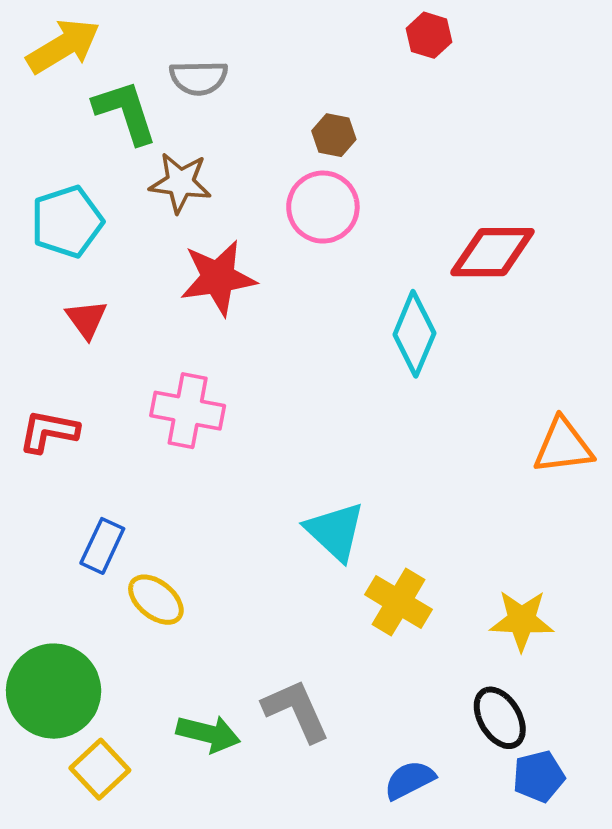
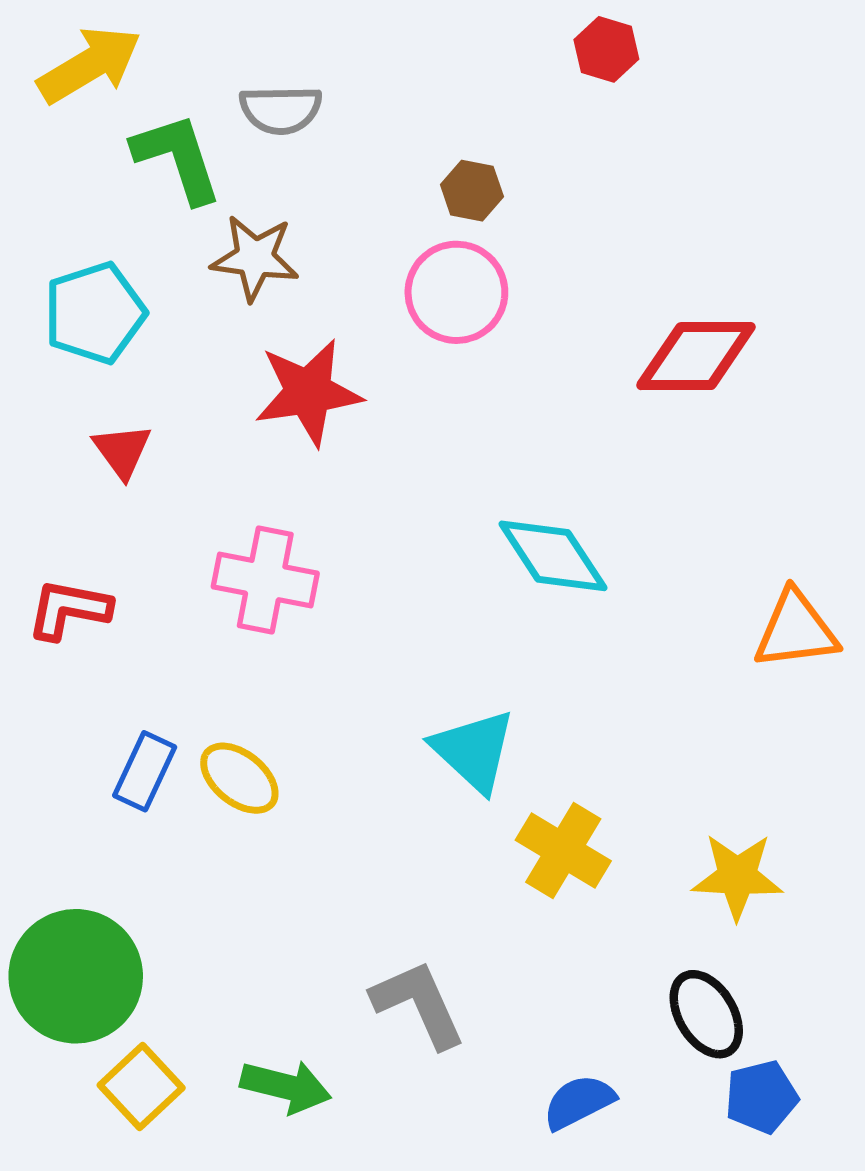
cyan diamond: (414, 334) -> (553, 556), moved, turned -56
yellow ellipse: (156, 600) -> (239, 778), moved
green arrow: (208, 734) -> (286, 1087), moved

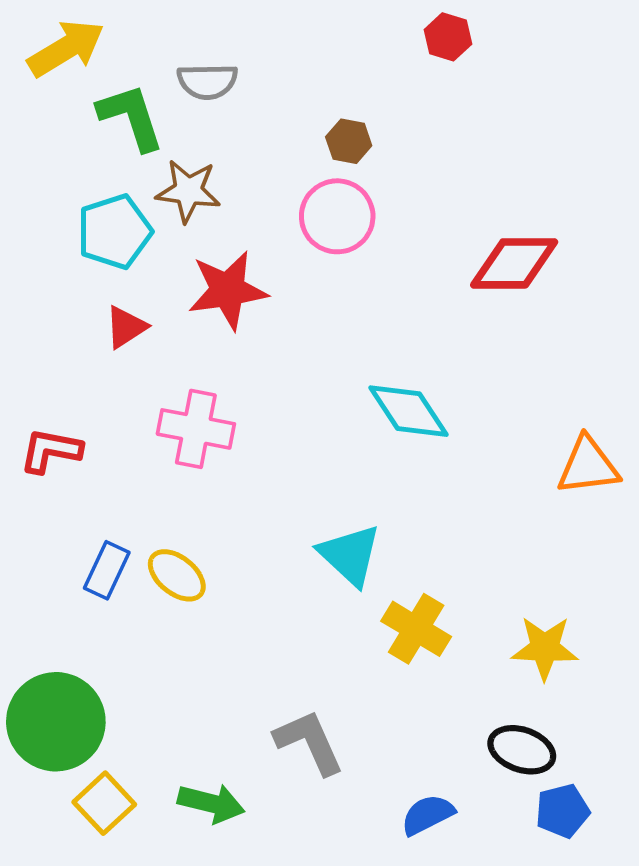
cyan pentagon: (95, 313) -> (114, 232), moved
red triangle: (122, 451) -> (126, 327), moved, turned 33
black ellipse: (706, 1014) -> (522, 750), turned -40

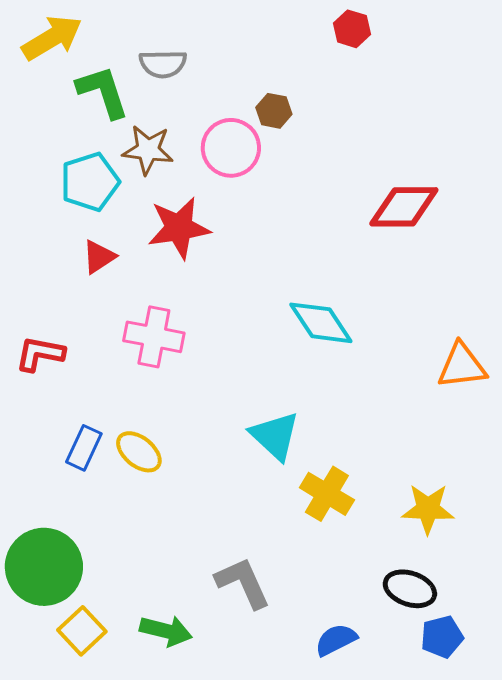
pink circle: (337, 216) -> (231, 148), moved

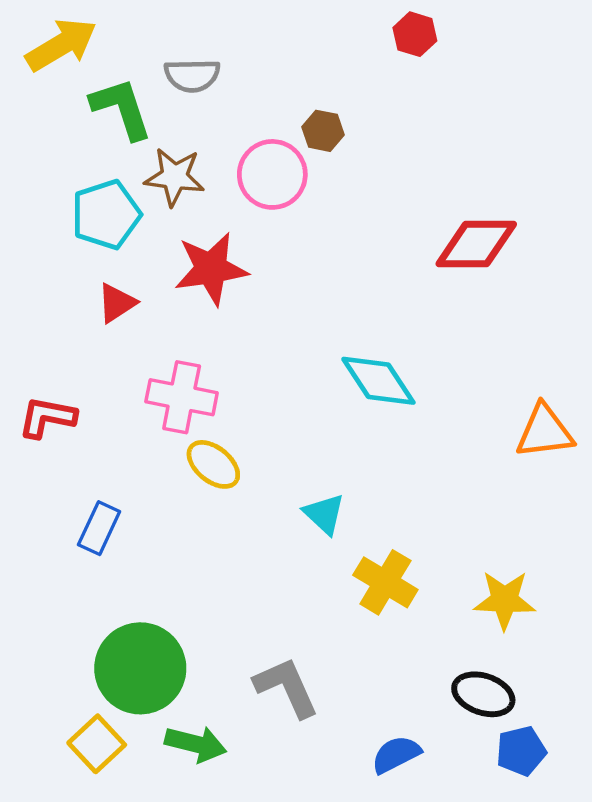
cyan triangle: (275, 436) -> (324, 514), size x0.7
yellow ellipse: (139, 452) -> (213, 464), moved
green circle: (44, 567) -> (140, 668), moved

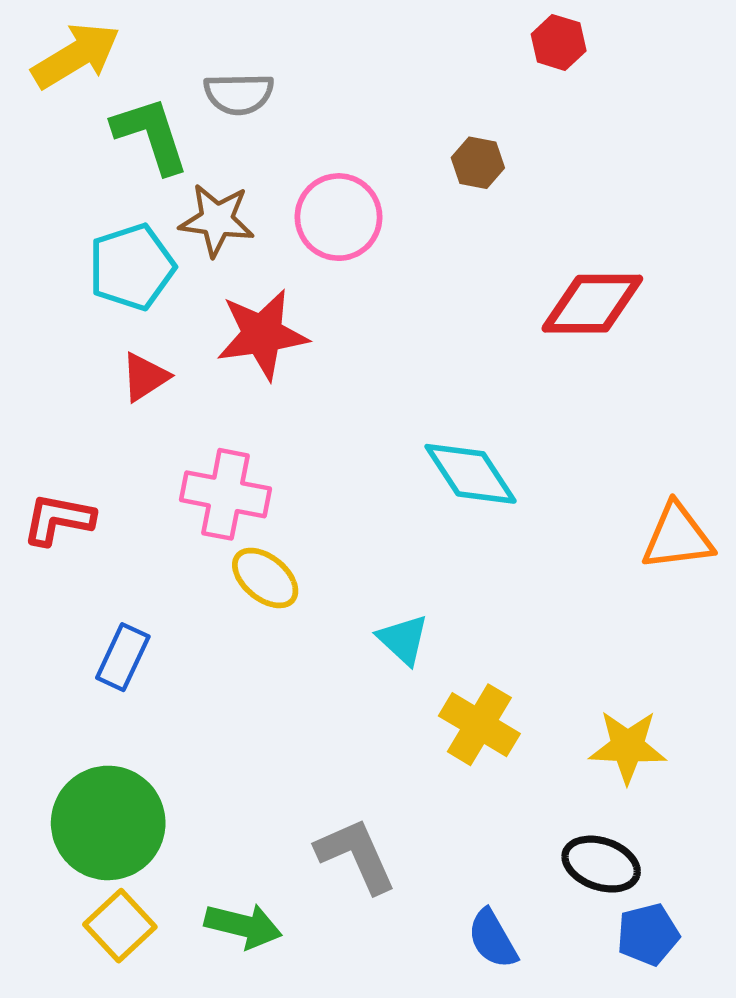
red hexagon: (415, 34) -> (559, 42), moved
brown hexagon: (323, 131) -> (478, 163), moved
green circle: (140, 668) -> (108, 823), moved
blue semicircle: (396, 754) -> (493, 939), turned -93

